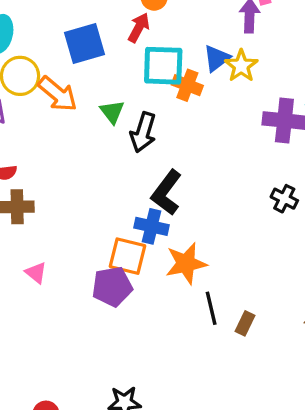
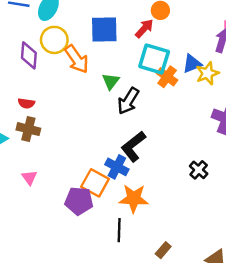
black cross: (284, 199) -> (199, 170), moved
black line: (211, 308) -> (119, 230), moved

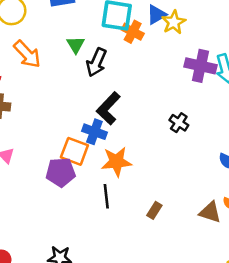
orange arrow: (77, 59) -> (27, 54), moved

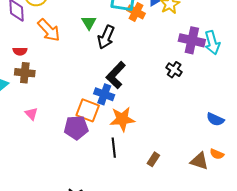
black cross: (179, 123) -> (174, 70), moved

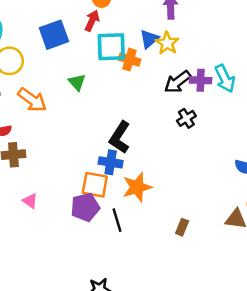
black arrow: (106, 37) -> (178, 82), moved, turned 40
purple cross: (192, 40) -> (201, 80), size x0.7
black cross: (174, 70) -> (186, 118), turned 35
black line: (114, 148) -> (117, 220), moved

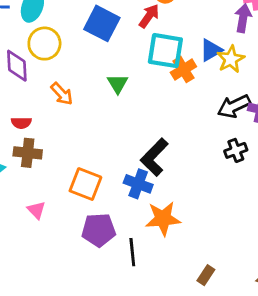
blue square: (54, 35) -> (102, 23), turned 36
orange cross: (129, 60) -> (183, 69), turned 30
orange arrow: (32, 100) -> (62, 94), size x0.7
orange square: (95, 185) -> (85, 184), moved

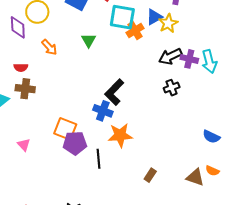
orange square: (85, 184) -> (65, 129), moved
pink triangle: (36, 210) -> (24, 145), moved

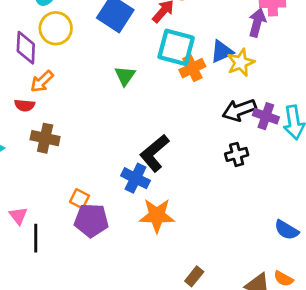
orange arrow: (49, 47) -> (42, 81), moved, turned 84
brown cross: (25, 89) -> (45, 138), moved
orange square: (65, 129) -> (80, 199), size x0.6
black line: (99, 159) -> (36, 238), moved

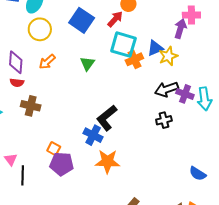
purple diamond: (26, 48) -> (16, 62), moved
orange arrow: (42, 81) -> (47, 62), moved

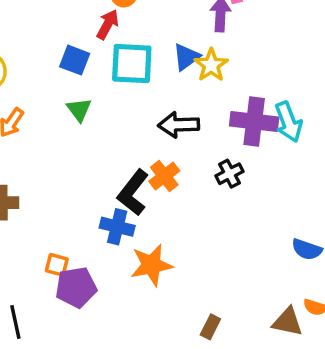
blue square: (82, 20) -> (75, 60), moved, size x0.7
orange cross: (134, 59) -> (164, 176), moved
black arrow: (166, 89) -> (179, 125), moved, turned 30
purple cross: (185, 94) -> (254, 122), size x1.5

